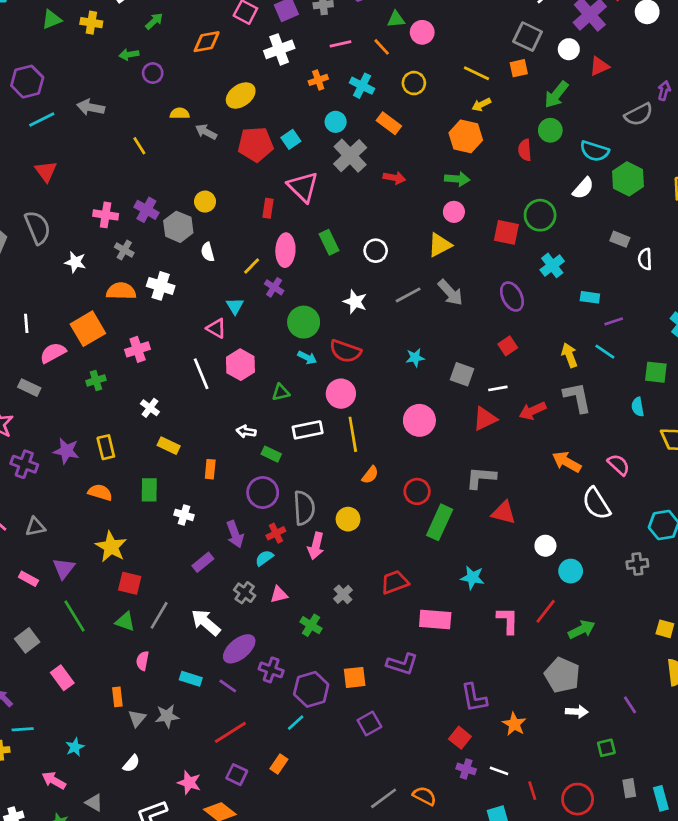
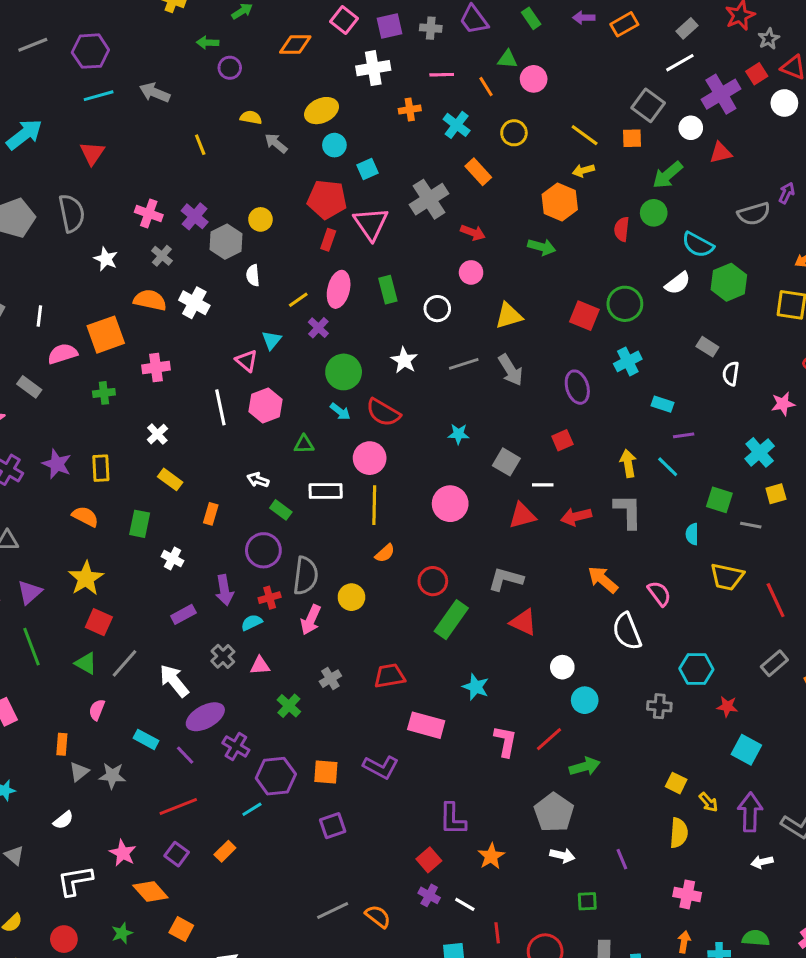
cyan circle: (336, 122) -> (334, 145), moved
red pentagon: (256, 144) -> (327, 199), moved
pink circle: (454, 212) -> (471, 272), moved

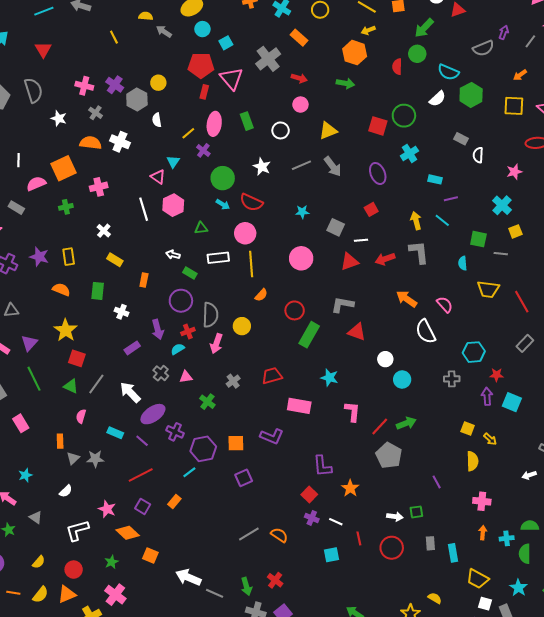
red line: (549, 739) -> (380, 427), moved
purple arrow: (750, 812) -> (487, 396), moved, size x0.7
white arrow: (562, 856) -> (395, 517), moved

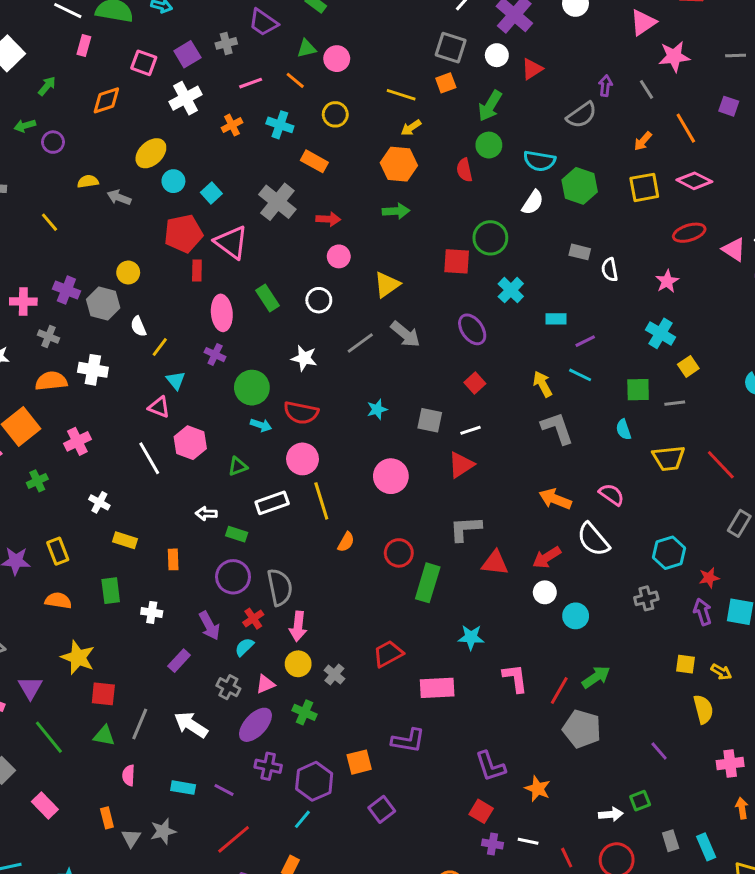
gray line: (530, 41) -> (646, 89), turned -56
yellow line: (188, 133) -> (160, 347), moved
red arrow: (385, 259) -> (547, 558), moved
yellow circle: (242, 326) -> (298, 664), moved
purple ellipse: (153, 414) -> (255, 725), moved

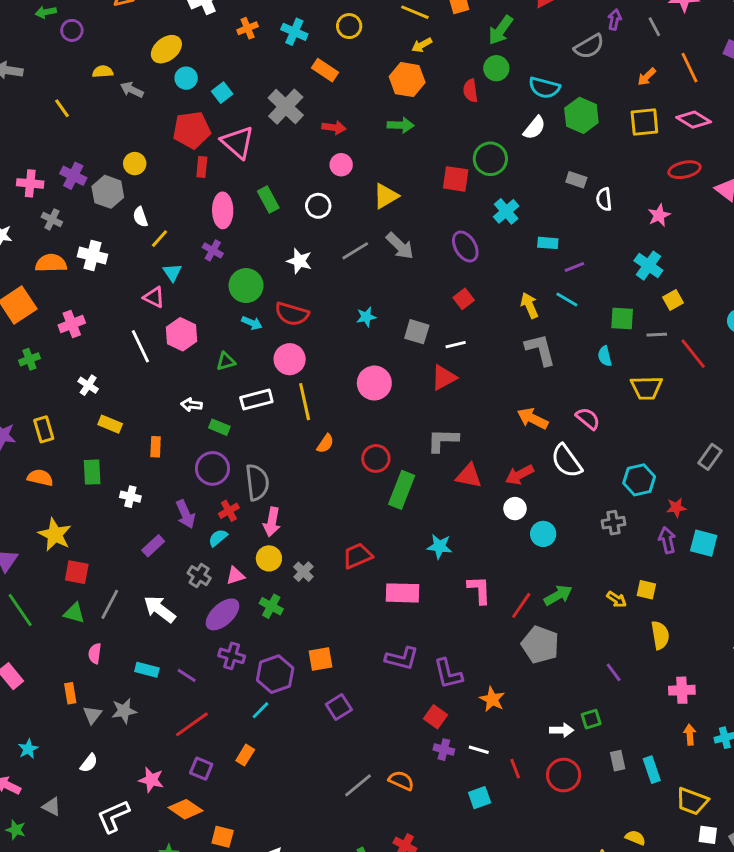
red line: (721, 465) -> (693, 354), moved
yellow arrow: (721, 672) -> (617, 599), moved
purple L-shape: (408, 741) -> (402, 658), moved

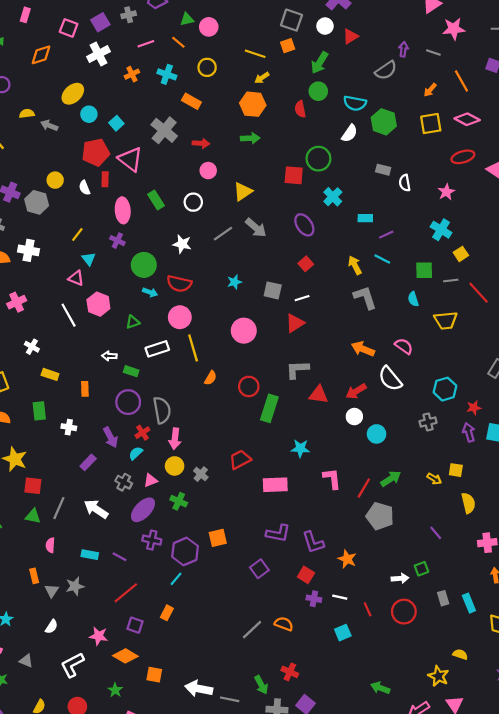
gray line: (654, 27) -> (433, 52), turned -40
white semicircle: (140, 217) -> (85, 188), moved
purple square: (339, 707) -> (259, 569), moved

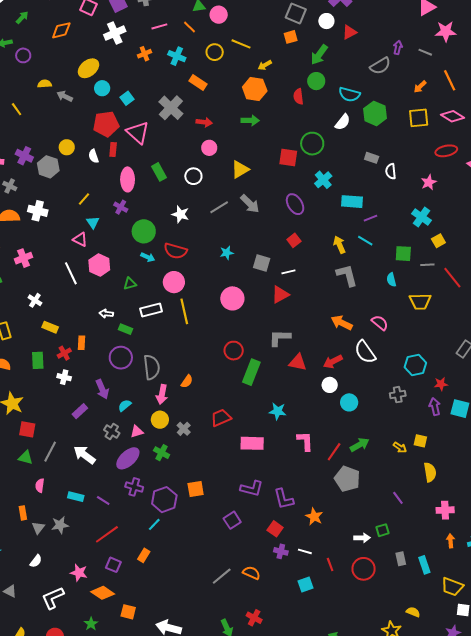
yellow line: (255, 54) -> (241, 44), moved
cyan rectangle: (365, 218) -> (352, 202), size x1.5
orange semicircle: (211, 378) -> (187, 381), moved
red cross: (142, 433) -> (64, 353), moved

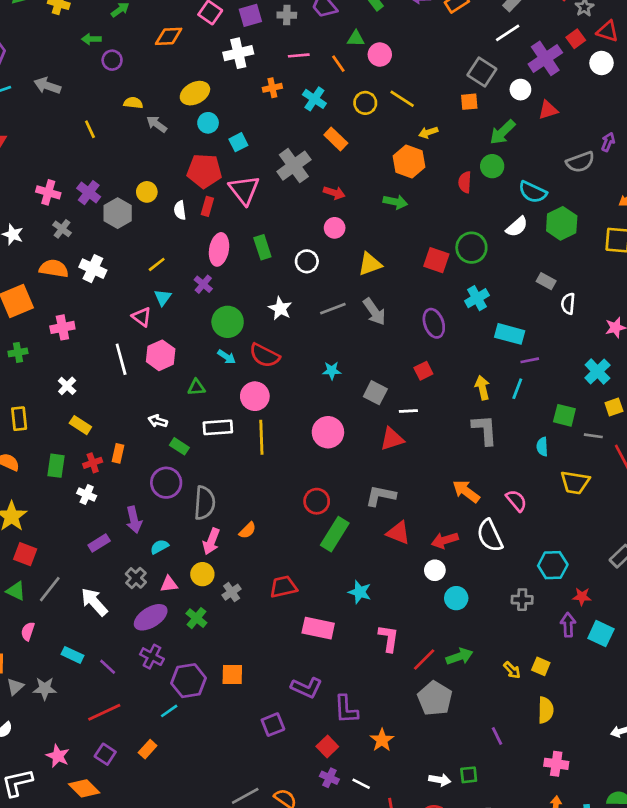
cyan line: (365, 241) -> (517, 389), turned 70

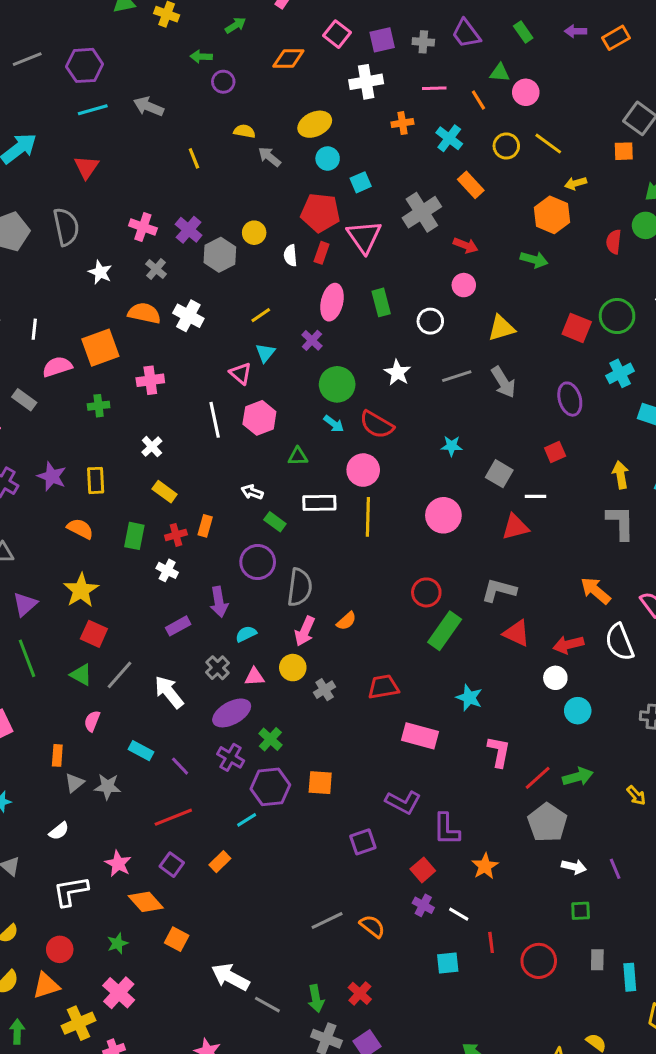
green cross: (196, 618) -> (270, 739), moved
white arrow: (440, 780) -> (574, 867), moved

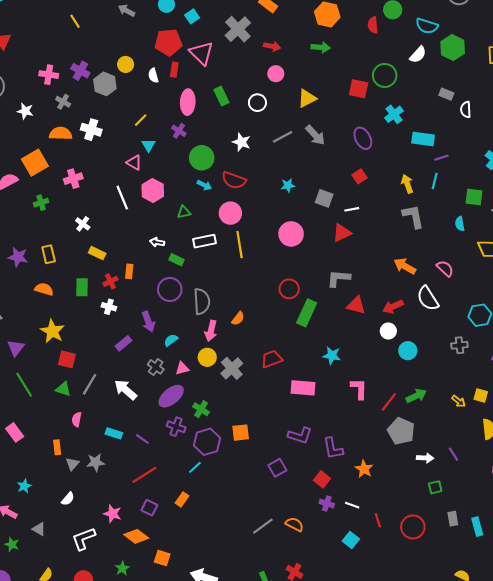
gray cross: (325, 690) -> (232, 368), size x1.5
cyan square: (448, 963) -> (351, 540), turned -35

